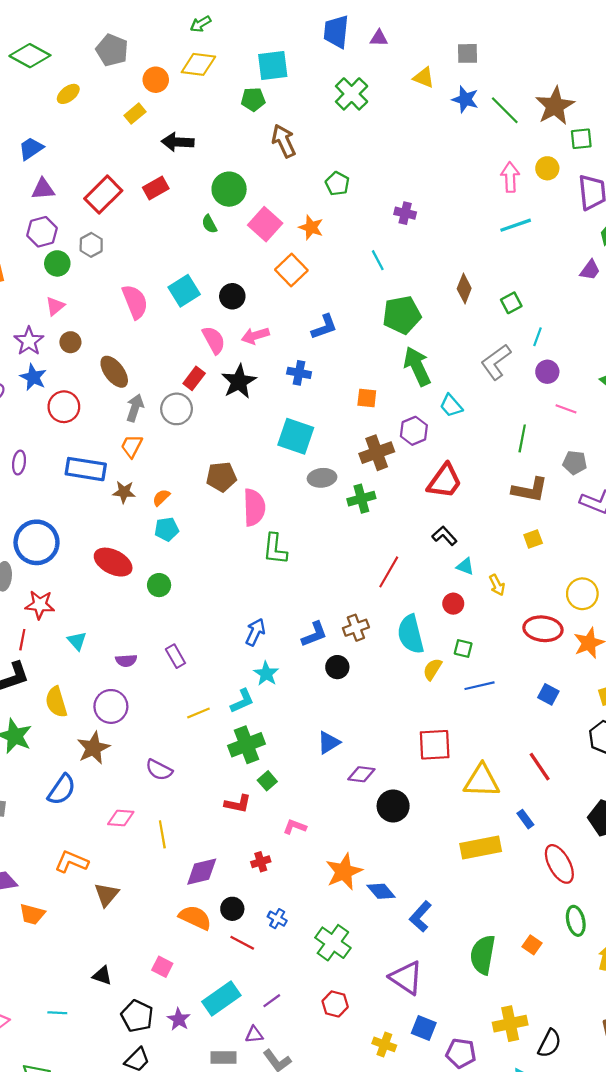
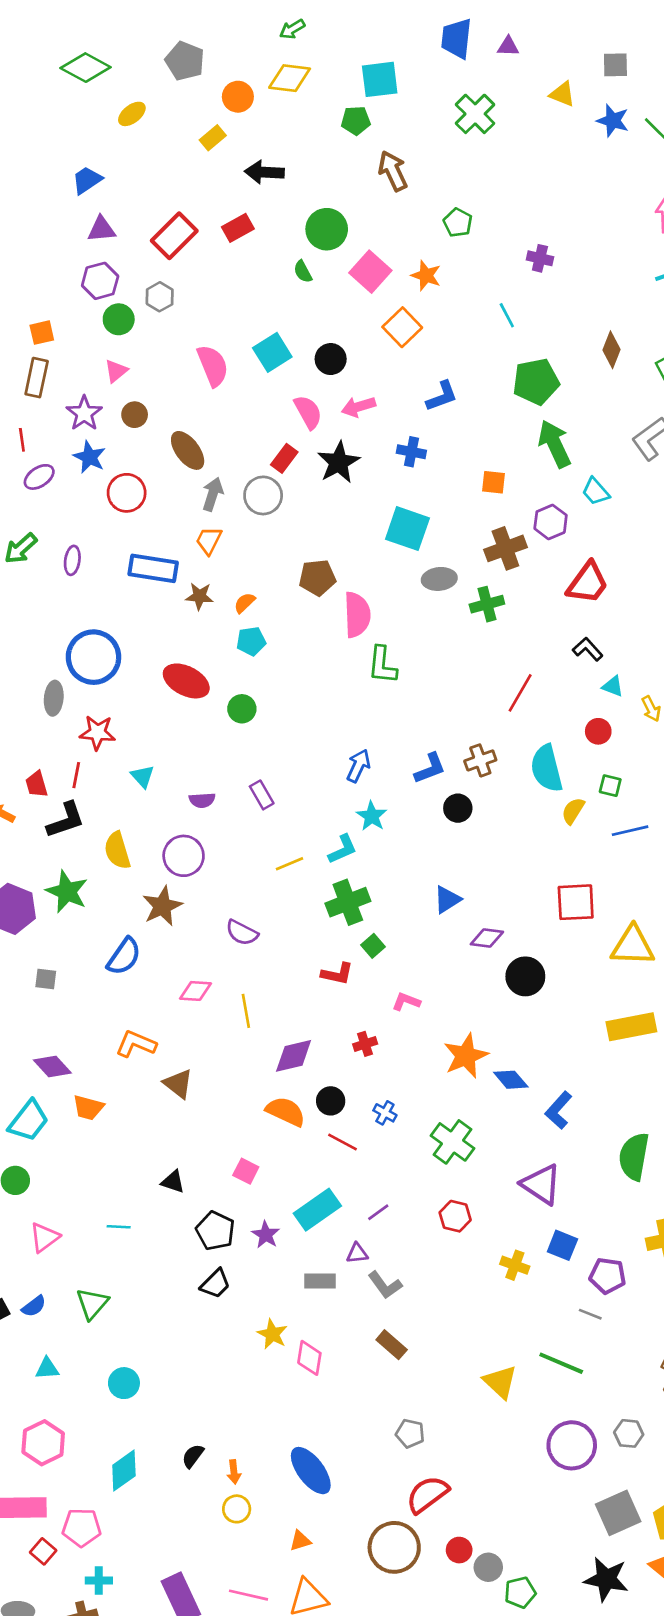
brown triangle: (107, 895) -> (178, 1084), turned -32

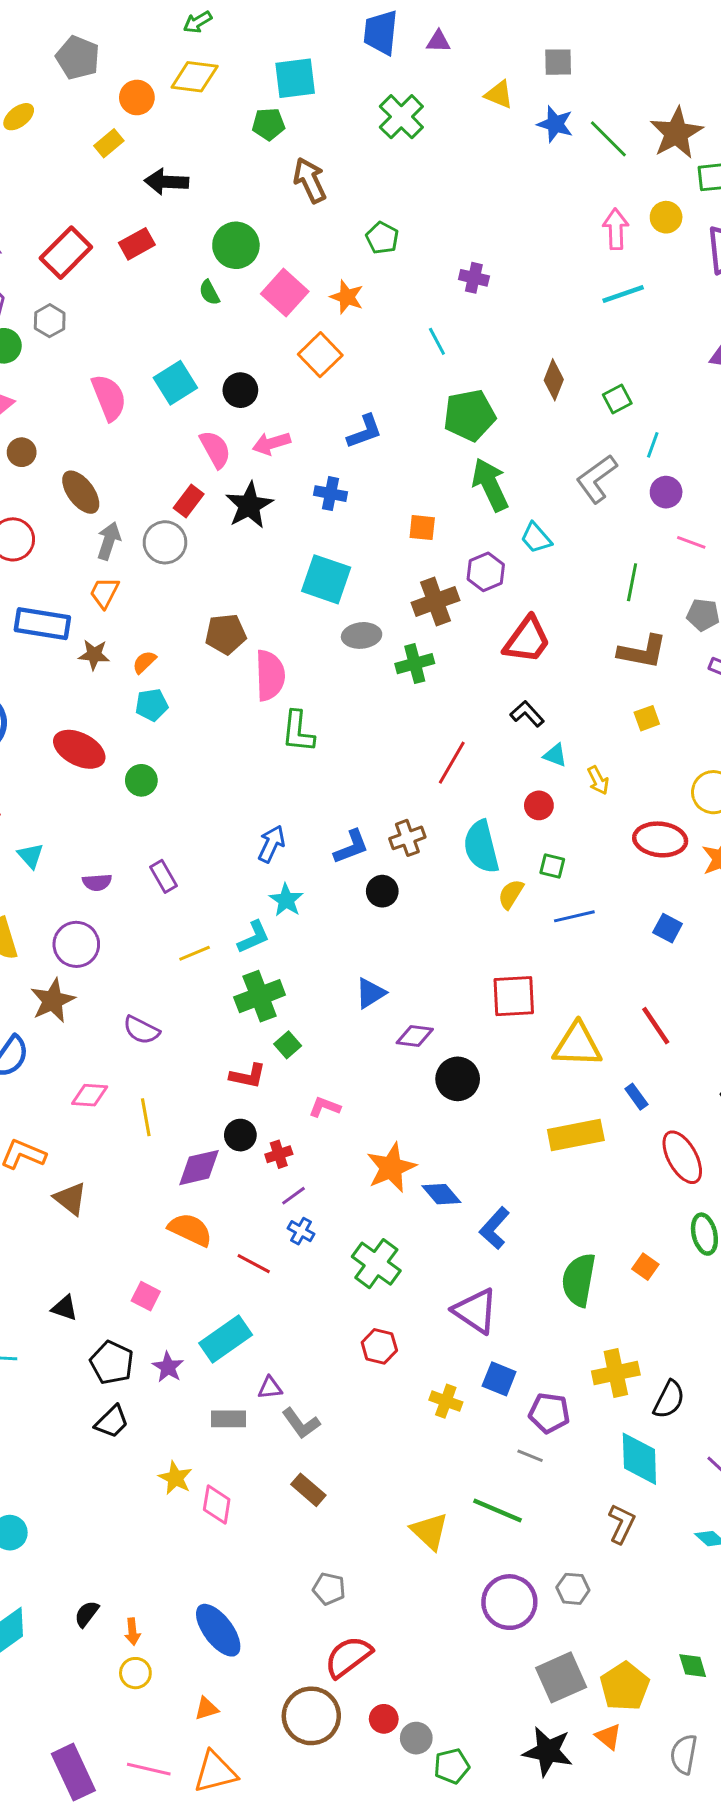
black circle: (331, 1101) -> (240, 1135), moved
purple line: (378, 1212) -> (294, 1196), moved

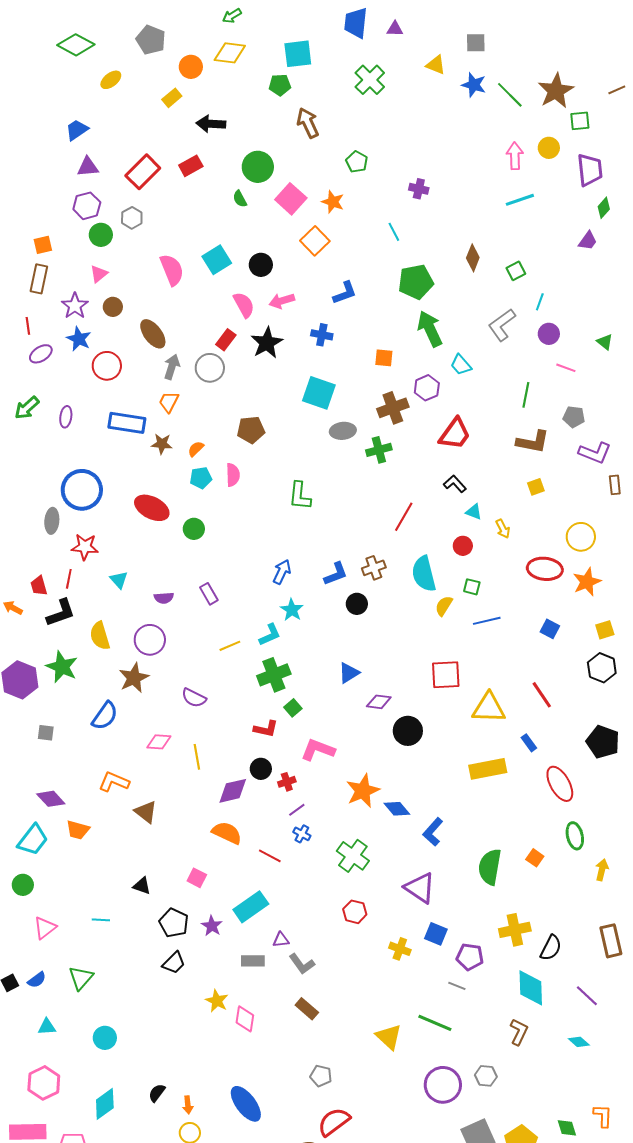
pink semicircle: (270, 675) -> (233, 475), moved, size x0.7
pink L-shape: (325, 1107) -> (318, 750), size x1.6

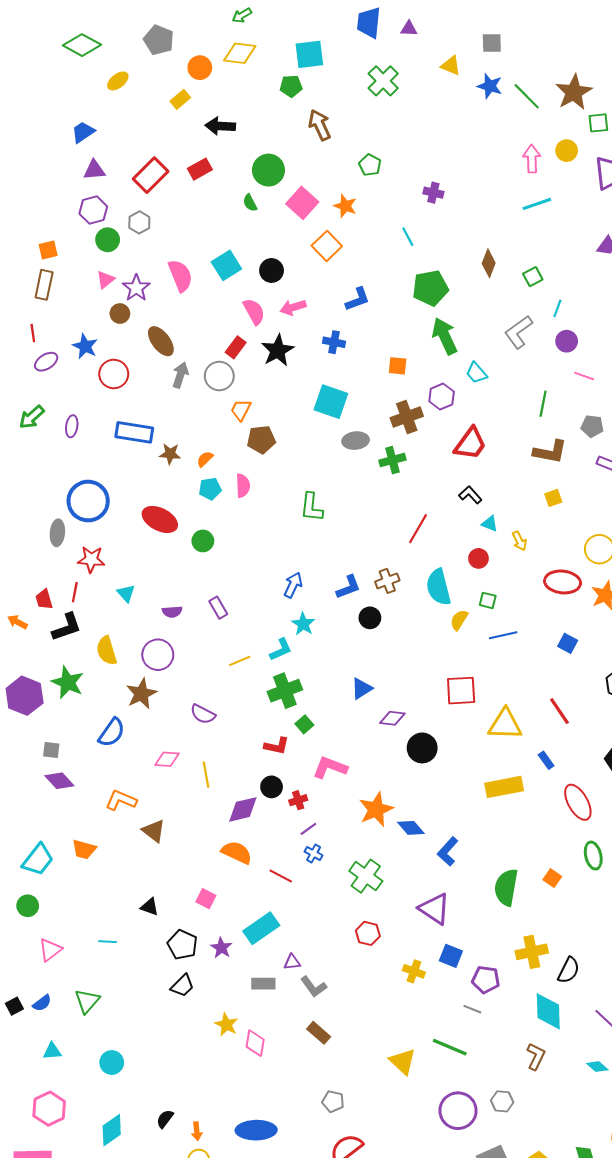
purple star: (75, 306) -> (136, 288), moved
orange trapezoid: (169, 402) -> (241, 410), moved
purple diamond: (51, 799) -> (59, 781), moved
blue ellipse: (246, 1104) -> (256, 1130), turned -54

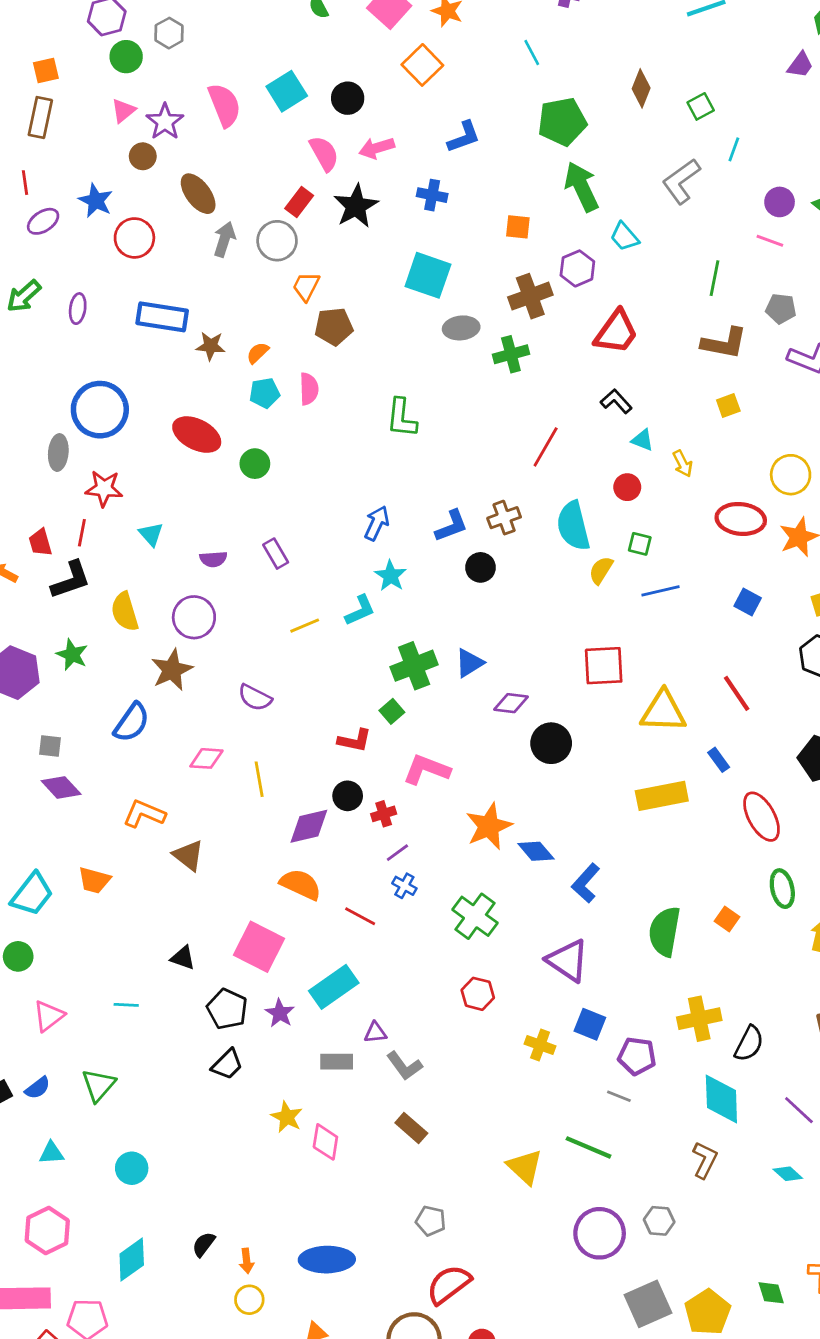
purple circle: (567, 341) -> (780, 202), moved
green star: (68, 682) -> (72, 655), size x0.7
green cross: (285, 691) -> (414, 666), moved
pink square: (206, 899) -> (259, 947), size x1.8

